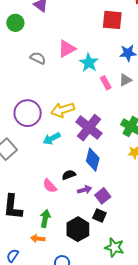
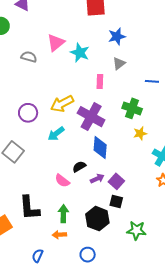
pink rectangle: (106, 83) -> (100, 82), moved, turned 40
purple circle: (28, 113) -> (28, 113), size x0.7

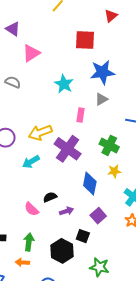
blue star: (117, 36) -> (102, 72), size x1.4
pink triangle: (56, 43) -> (31, 53), moved
blue diamond: (100, 148) -> (90, 184), moved
purple square: (116, 181) -> (98, 216), moved

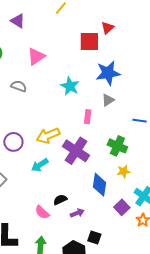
red triangle: (111, 16) -> (108, 28), moved
purple triangle: (13, 29) -> (18, 21), moved
purple square: (98, 216) -> (122, 207), moved

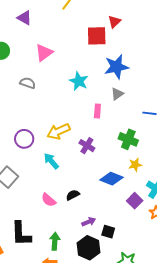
purple cross: (76, 151) -> (87, 146), size x0.6
cyan arrow: (40, 165) -> (51, 161), turned 84
blue diamond: (99, 185) -> (112, 179), turned -75
pink semicircle: (42, 212) -> (49, 200), moved
purple arrow: (77, 213) -> (89, 222), moved

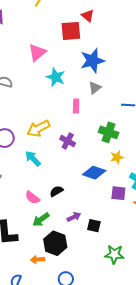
red triangle: (114, 22) -> (88, 16), turned -32
pink triangle: (44, 53) -> (37, 53), moved
purple square: (135, 201) -> (118, 193), turned -35
green arrow: (55, 241) -> (41, 219), moved, turned -126
black hexagon: (88, 248) -> (55, 243), moved

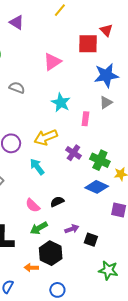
cyan star: (56, 77) -> (61, 103), moved
green cross: (109, 132) -> (100, 160), moved

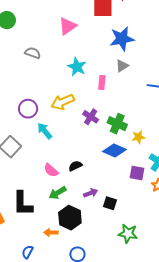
cyan arrow: (37, 167) -> (45, 131), moved

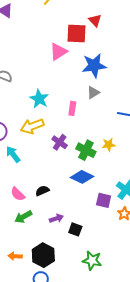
pink triangle: (68, 26) -> (58, 52), moved
cyan star: (77, 67) -> (39, 99), moved
yellow star: (138, 137) -> (109, 145), moved
black hexagon: (70, 218) -> (43, 255), moved

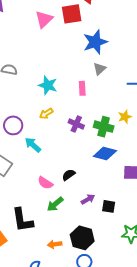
pink triangle: (58, 52) -> (44, 19), moved
yellow arrow: (32, 126) -> (46, 114), size x0.6

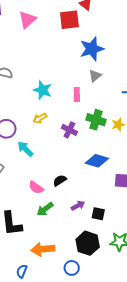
pink triangle: (44, 19) -> (27, 20), moved
green cross: (104, 127) -> (96, 120), moved
black hexagon: (82, 238) -> (88, 243), moved
orange arrow: (55, 244) -> (43, 249), size x1.6

